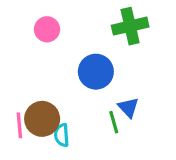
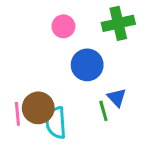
pink circle: (47, 29) -> (63, 26), moved
cyan semicircle: (62, 135) -> (56, 123), size x1.5

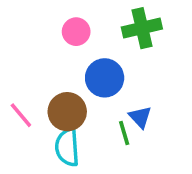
brown circle: (38, 108) -> (67, 112), moved
pink line: (17, 114) -> (21, 115), moved, turned -35

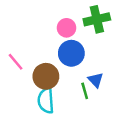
pink circle: (76, 32) -> (66, 28), moved
pink line: (21, 115) -> (16, 62), moved

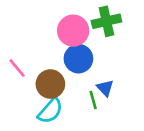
pink circle: (66, 28) -> (73, 31), size x1.5
cyan semicircle: (46, 101) -> (50, 111), turned -135

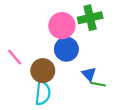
green line: (93, 100) -> (98, 84), moved, turned -63
cyan semicircle: (50, 111) -> (43, 93), turned -35

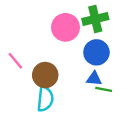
blue circle: (66, 49) -> (96, 52), moved
blue triangle: (89, 74) -> (94, 79), turned -42

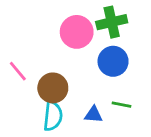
blue triangle: (94, 79) -> (93, 115), moved

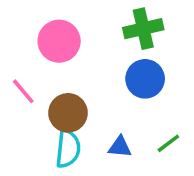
pink circle: (77, 32) -> (59, 41), moved
green line: (121, 105) -> (168, 143), moved, turned -48

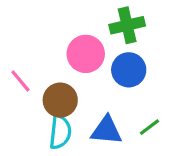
pink circle: (59, 41) -> (86, 54), moved
blue triangle: (120, 147) -> (106, 130), size x1.5

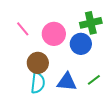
green cross: (127, 25) -> (91, 23), moved
pink line: (20, 81) -> (23, 29), moved

